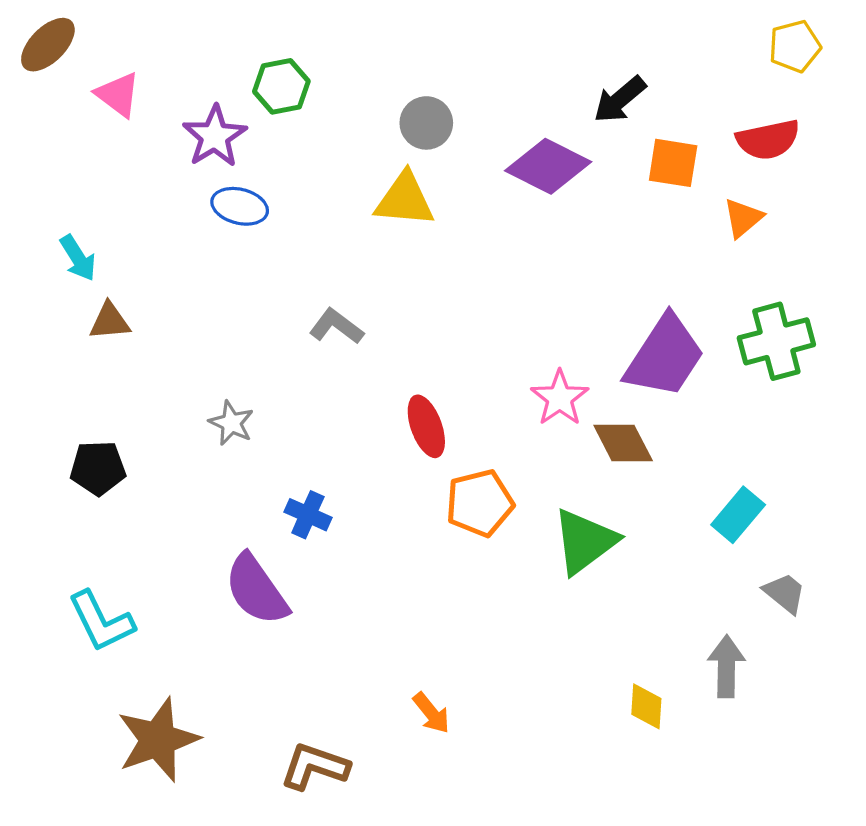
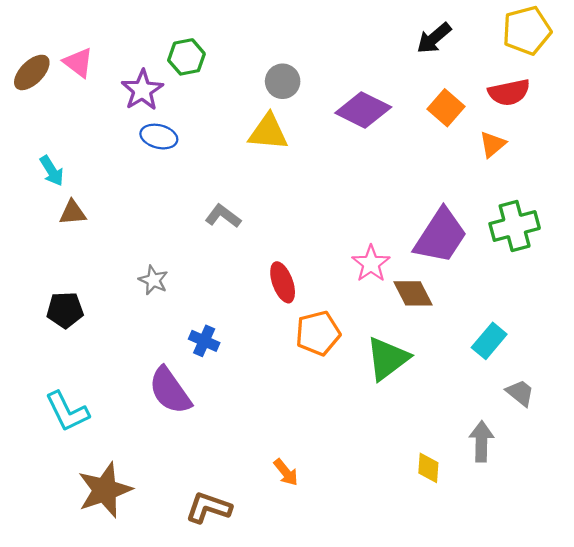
brown ellipse: (48, 45) -> (32, 72), moved
yellow pentagon: (795, 46) -> (527, 30), size x1.4
black arrow: (620, 100) -> (434, 38), moved
orange square: (673, 163) -> (446, 108), turned 32

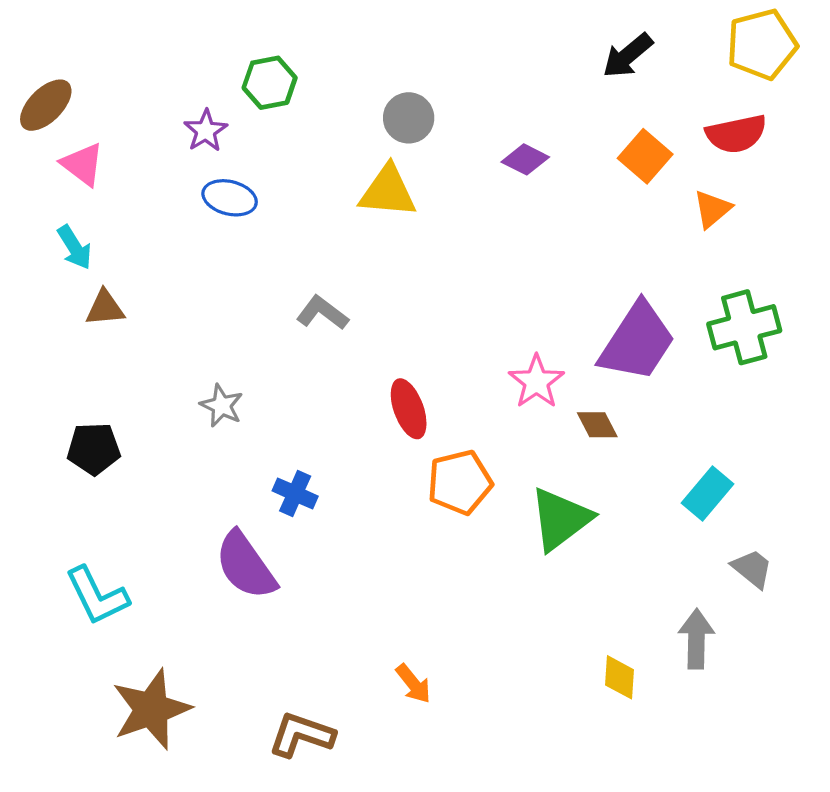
pink triangle: (78, 63) -> (83, 164), moved
purple star: (142, 90) -> (206, 131), size x0.7
purple diamond: (363, 110) -> (525, 159), size x0.6
brown diamond: (413, 293) -> (597, 425), size x0.7

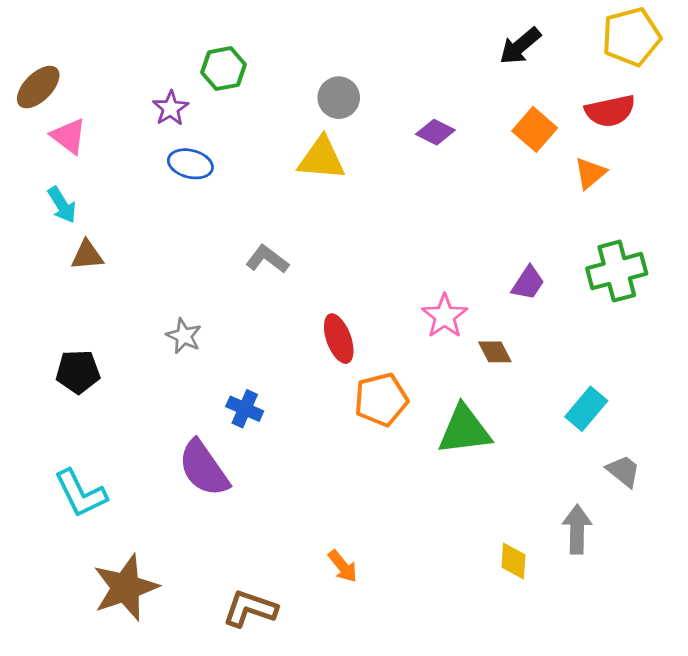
purple trapezoid: (637, 342) -> (528, 283), size x0.5
green triangle: (560, 519) -> (464, 430), turned 30

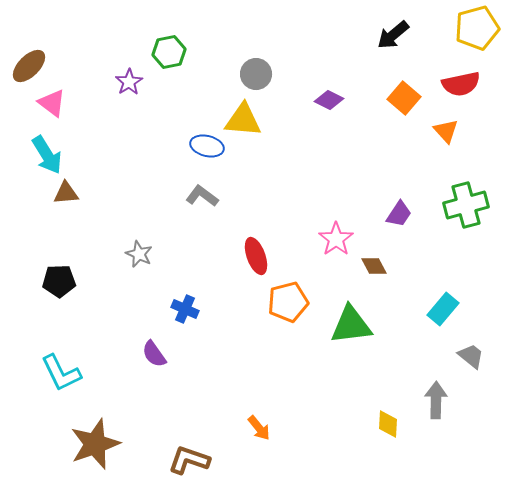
blue ellipse: (190, 164) -> (207, 146), moved
orange triangle: (590, 173) -> (446, 131), turned -32
cyan arrow: (62, 205) -> (47, 155), size x1.4
purple semicircle: (204, 468) -> (154, 354), size x0.6

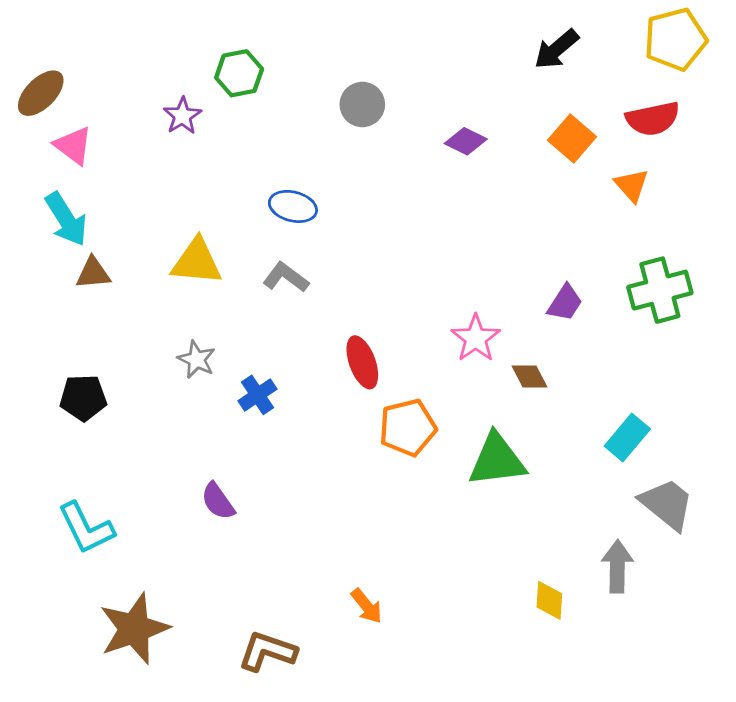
yellow triangle: (243, 120) -> (197, 262), moved
blue cross: (185, 309) -> (257, 395), moved, turned 32
gray trapezoid: (471, 356) -> (667, 504), size x1.5

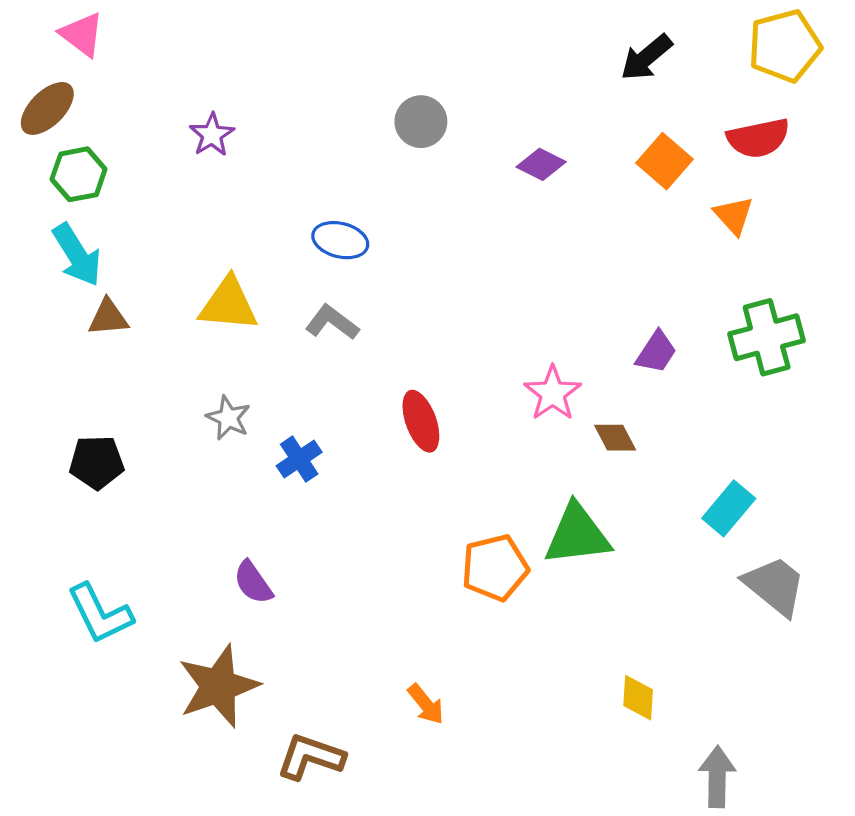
green hexagon: (239, 73) -> (79, 174), moved
pink triangle: (73, 146) -> (82, 34), moved
orange pentagon: (408, 428) -> (495, 568), moved
gray arrow: (617, 566) -> (717, 777), moved
brown star: (134, 629) -> (218, 686), moved

